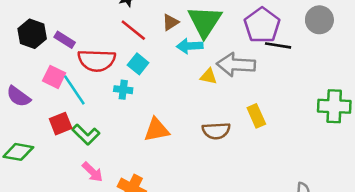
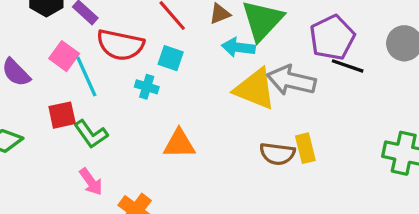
cyan square: (138, 64) -> (171, 58), turned -30
yellow triangle: (208, 76) -> (255, 89), size x2.0
brown semicircle: (216, 131) -> (277, 154), moved

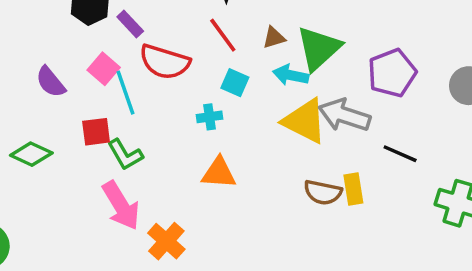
cyan square: (171, 58) -> (235, 83), moved
black line: (348, 66) -> (400, 154), moved
cyan cross: (147, 87) -> (209, 117), moved, turned -30
pink arrow: (91, 182) -> (121, 206), size x1.6

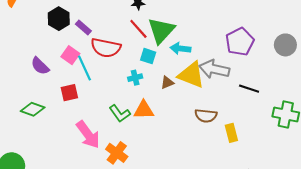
brown triangle: (274, 38) -> (167, 83), moved
green triangle: (319, 48) -> (161, 30), moved
green L-shape: (125, 155) -> (120, 114), moved
yellow rectangle: (353, 189) -> (231, 133), moved

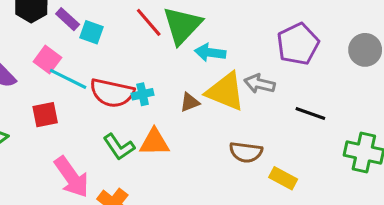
red semicircle: (106, 48) -> (112, 93), moved
cyan square: (148, 56) -> (92, 32), moved
cyan line: (85, 68) -> (68, 79), turned -40
gray arrow: (214, 69) -> (259, 84), size x0.7
yellow rectangle: (231, 133) -> (283, 178), turned -48

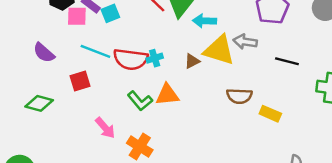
cyan square: (92, 32) -> (110, 13), turned -36
pink square: (47, 60) -> (77, 16), moved, turned -30
pink arrow: (72, 177) -> (105, 128), size x0.7

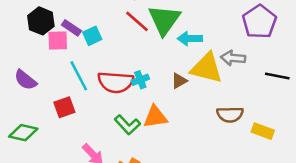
cyan line: (95, 51) -> (79, 76), turned 44

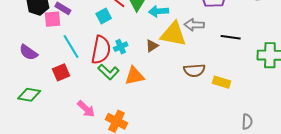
cyan square: (92, 36) -> (104, 16), moved
red semicircle: (116, 82) -> (101, 50), turned -80
green L-shape: (127, 125) -> (109, 72), moved

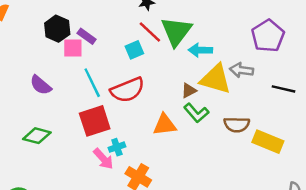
cyan cross: (121, 47) -> (117, 147), moved
red semicircle: (101, 50) -> (127, 90), turned 52
red square: (61, 72) -> (95, 121), moved, size x1.5
green L-shape: (109, 72) -> (196, 113), moved
yellow rectangle: (222, 82) -> (268, 142), size x1.4

